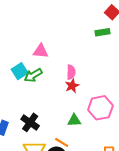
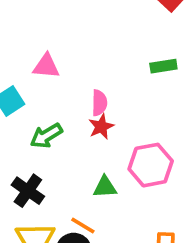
green rectangle: (103, 32) -> (163, 66), moved
green arrow: (33, 75) -> (46, 136), moved

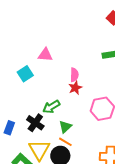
green arrow: (46, 136) -> (51, 107), moved
green triangle: (105, 187) -> (65, 127), moved, turned -40

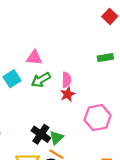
green arrow: (51, 107) -> (41, 80), moved
black cross: (35, 123) -> (41, 134), moved

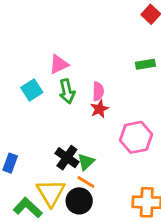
pink triangle: (34, 58) -> (59, 64), turned -30
green arrow: (41, 80) -> (67, 91), turned -72

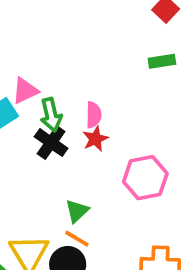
pink triangle: (59, 64) -> (25, 91), moved
green rectangle: (145, 64) -> (162, 61), moved
black cross: (67, 158) -> (51, 143), moved

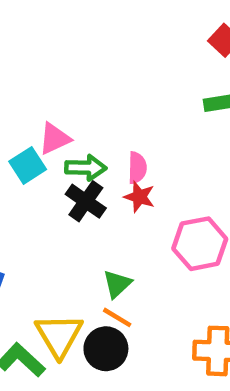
green arrow: (51, 115) -> (86, 168), turned -76
red star: (95, 139) -> (139, 197), turned -30

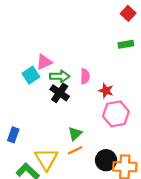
red star: (139, 197) -> (106, 91), moved
orange line: (117, 317) -> (75, 150), turned -56
black circle: (106, 349) -> (106, 160), moved

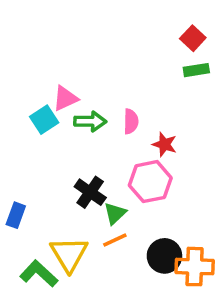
red square: (128, 13) -> (193, 38), moved
black cross: (60, 93) -> (90, 192), moved
pink hexagon: (116, 114) -> (150, 182), moved

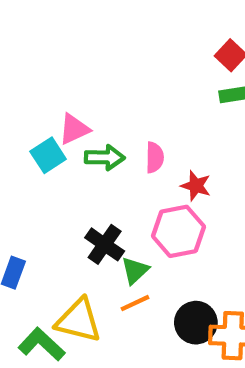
yellow triangle: (69, 254) -> (79, 320), turned -45

